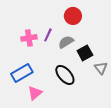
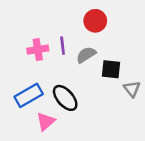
purple line: (48, 35) -> (63, 46), turned -32
black square: (85, 53) -> (111, 69), turned 35
black ellipse: (65, 75) -> (65, 98), moved

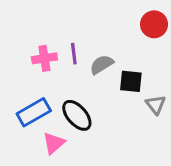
red circle: (95, 21) -> (154, 24), moved

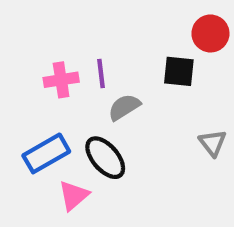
gray semicircle: (102, 64) -> (124, 107), moved
black square: (131, 81) -> (179, 71), moved

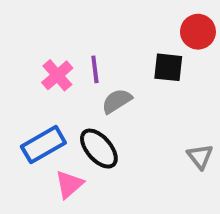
pink cross: (61, 80) -> (57, 75), turned -32
gray triangle: (213, 143) -> (200, 156), moved

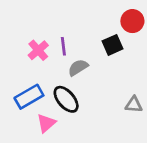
black square: (168, 67) -> (113, 45), turned -30
gray triangle: (200, 156) -> (134, 105), turned -48

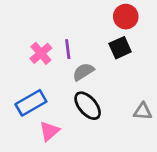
red circle: (132, 21) -> (126, 17), moved
black ellipse: (66, 99) -> (88, 106), moved

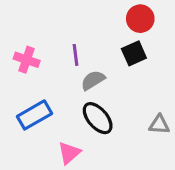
pink cross: (41, 53) -> (27, 60), moved, turned -30
pink triangle: (49, 131) -> (69, 153), moved

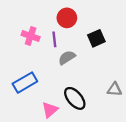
red circle: (140, 19) -> (67, 18), moved
pink cross: (27, 60) -> (31, 36), moved
black ellipse: (98, 118) -> (75, 98), moved

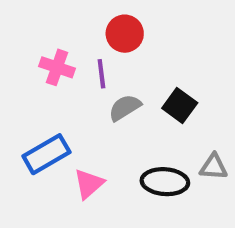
black square: (96, 38) -> (180, 105), moved, turned -30
black ellipse: (75, 98) -> (165, 182), moved, turned -45
pink triangle: (50, 110) -> (89, 184), moved

